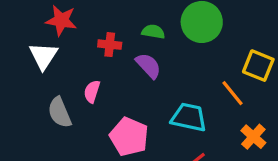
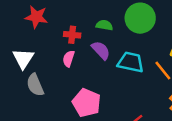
white triangle: (43, 56) -> (23, 59), moved
pink semicircle: (92, 91) -> (69, 59), moved
cyan trapezoid: (189, 117) -> (131, 62), moved

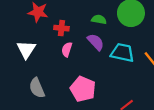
red cross: (72, 35) -> (61, 28), moved
gray semicircle: (35, 85) -> (37, 88), moved

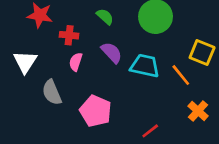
green semicircle: (99, 20) -> (105, 17), moved, turned 32
gray semicircle: (37, 88) -> (52, 92), moved

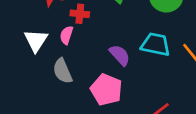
purple semicircle: (112, 53) -> (120, 55), moved
pink semicircle: (76, 62) -> (66, 35), moved

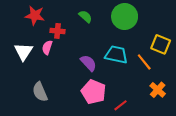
gray semicircle: (62, 71) -> (40, 92), moved
pink pentagon: (106, 90) -> (94, 92), moved

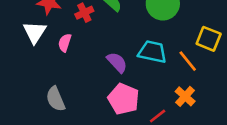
red cross: (57, 31) -> (84, 13), moved, turned -32
white triangle: (23, 52) -> (35, 32), moved
orange cross: (158, 90) -> (185, 96), moved

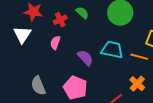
pink semicircle: (65, 43) -> (55, 43), moved
orange line: (188, 61) -> (139, 57), turned -36
pink pentagon: (124, 99) -> (75, 88), moved

